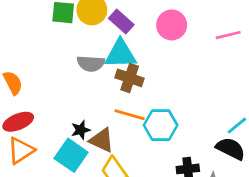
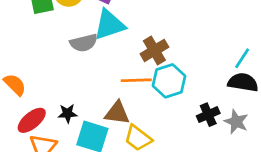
brown cross: (130, 78) -> (154, 50), moved, turned -32
black star: (81, 130) -> (68, 113), moved, turned 30

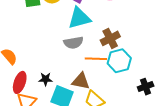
gray semicircle: (84, 43) -> (73, 43), moved
red ellipse: (32, 120) -> (20, 82), turned -35

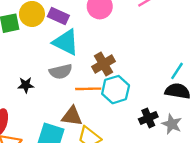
cyan triangle: (79, 18) -> (66, 42), turned 45
black star: (46, 79) -> (26, 85), moved

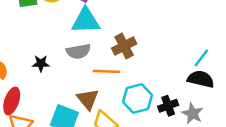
cyan triangle: (66, 42) -> (86, 21), turned -32
cyan hexagon: (116, 90) -> (138, 98), moved
brown triangle: (72, 116) -> (88, 99), turned 40

